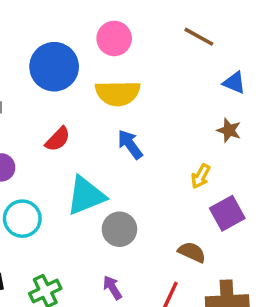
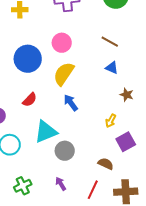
blue triangle: (234, 83) -> (112, 68), moved
yellow semicircle: (118, 93) -> (64, 74), turned 125

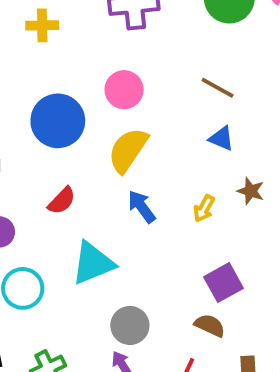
yellow arrow: (111, 121) -> (204, 209), moved
purple square: (126, 142) -> (223, 283), moved
gray circle: (65, 151) -> (130, 325), moved

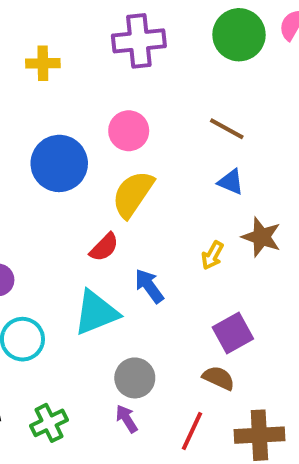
brown star: (251, 191) -> (261, 237), size x1.4
red semicircle: (62, 201) -> (104, 247), moved
blue arrow: (142, 207) -> (149, 286), moved

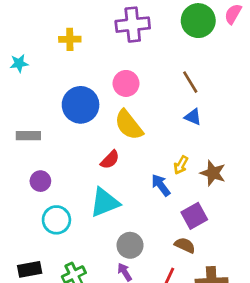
brown line: (227, 129) -> (190, 82), turned 30
yellow semicircle: (133, 194) -> (129, 125), turned -72
brown star: (261, 237) -> (213, 173), moved
blue arrow: (149, 286) -> (161, 185), moved

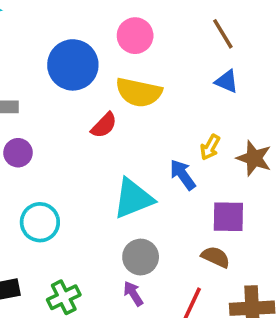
yellow semicircle: (129, 125) -> (139, 92), turned -40
red semicircle: (110, 160) -> (104, 125), moved
purple circle: (40, 181) -> (18, 153), moved
cyan triangle: (105, 202) -> (133, 198), moved
purple square: (194, 216) -> (228, 217), turned 30

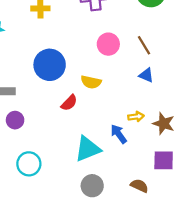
pink circle: (135, 36) -> (108, 44), moved
yellow semicircle: (139, 92) -> (91, 82), size x0.7
yellow arrow: (210, 147) -> (136, 117), turned -126
purple square: (228, 217) -> (164, 160), moved

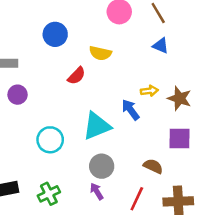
blue circle: (50, 65) -> (55, 34), size x0.7
cyan circle: (29, 164) -> (50, 140), moved

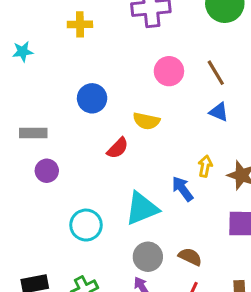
yellow arrow: (149, 91) -> (205, 166), turned -72
brown semicircle: (153, 166) -> (190, 257), moved

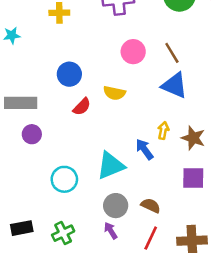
blue triangle: (219, 112) -> (174, 85), size x1.6
gray rectangle: (33, 133) -> (21, 103), size x1.4
red semicircle: (118, 148) -> (82, 107), moved

